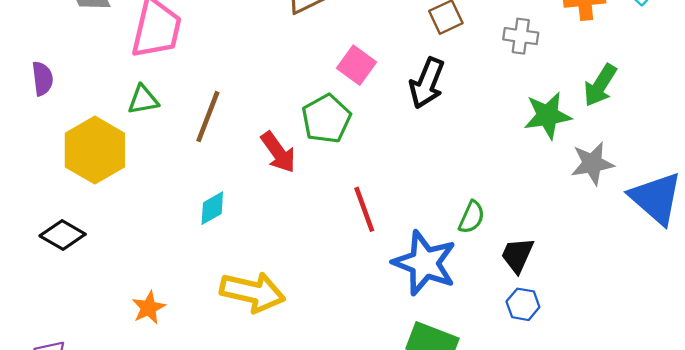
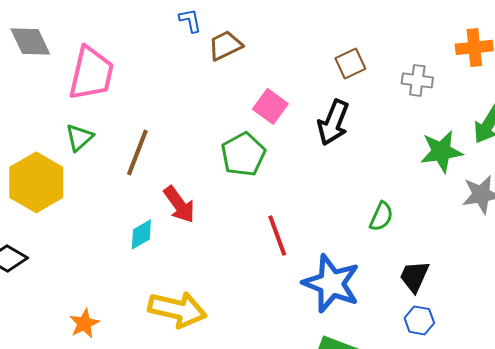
green triangle: (143, 100) -> (79, 137), turned -32
red arrow: (278, 152) -> (179, 204), moved
green semicircle: (472, 217) -> (381, 216), moved

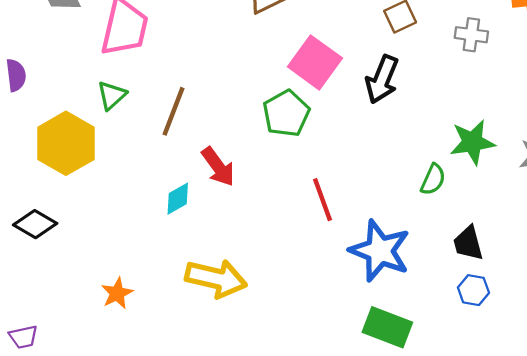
pink square: (270, 106) -> (315, 62), size x1.4
green star: (441, 151) -> (472, 142), moved
black trapezoid: (414, 276) -> (468, 243), turned -39

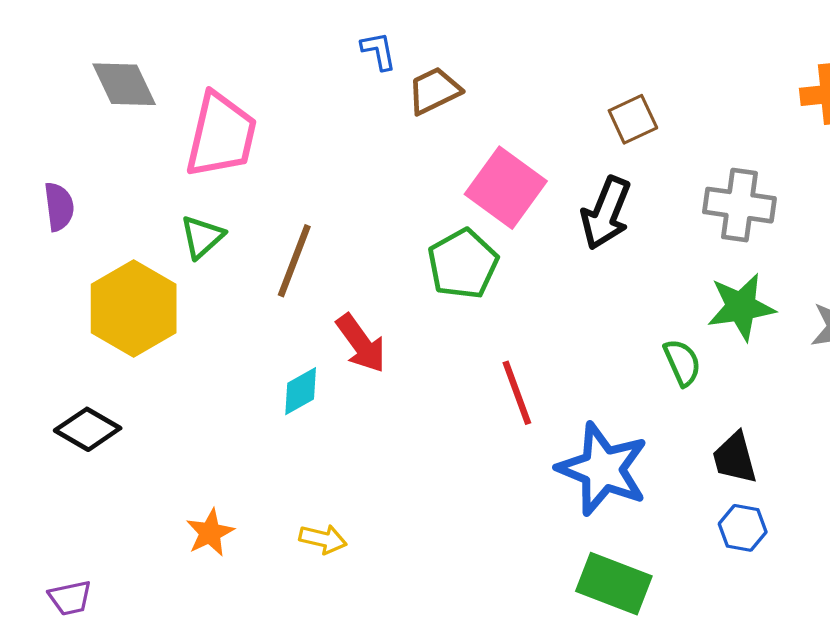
gray cross: (471, 35) -> (739, 205), moved, size x1.4
green semicircle: (433, 179) -> (682, 363), turned -48
yellow arrow: (216, 278) -> (323, 539), moved, size x0.5

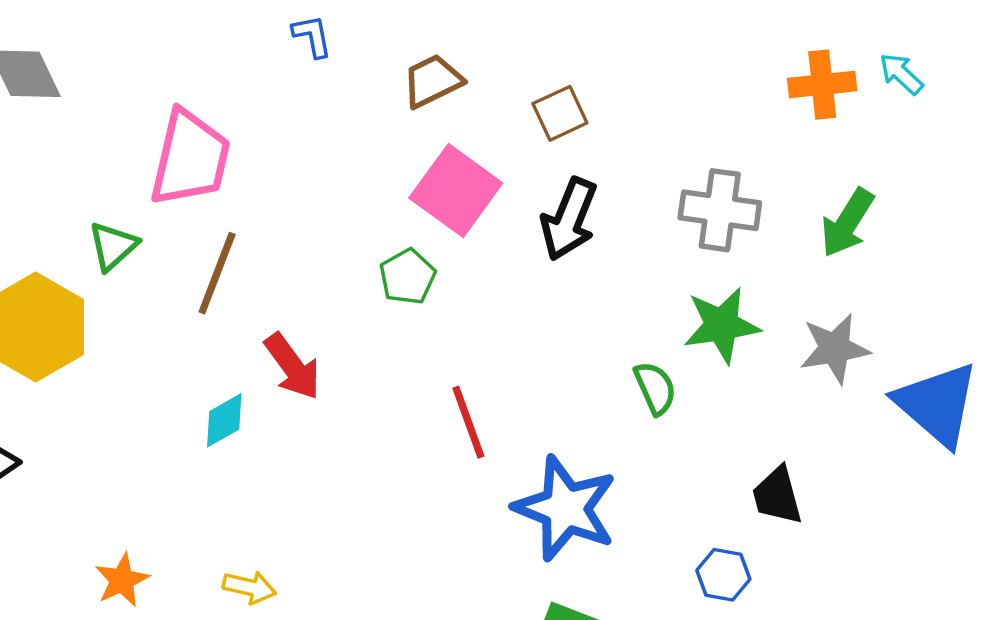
brown trapezoid: (434, 91) -> (433, 81), moved
brown square: (633, 119) -> (560, 113), moved
pink trapezoid: (221, 135) -> (190, 158), moved
green pentagon: (463, 264) -> (407, 277), size x0.7
black trapezoid: (735, 458) -> (777, 496), moved

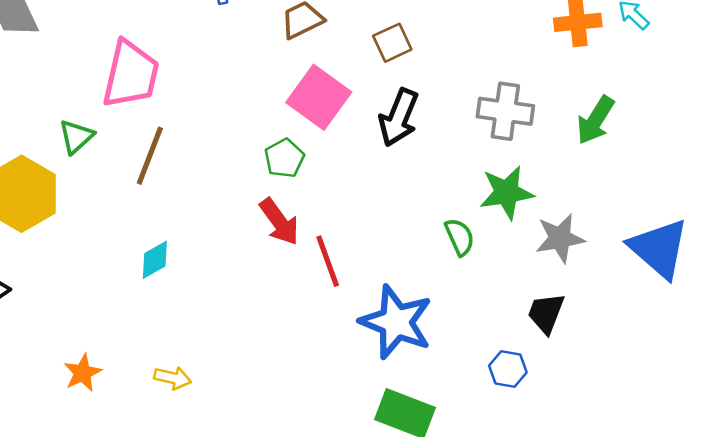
gray star: (835, 348) -> (560, 238), moved
red arrow: (292, 366) -> (279, 222), moved
black trapezoid: (777, 496) -> (546, 313), turned 36

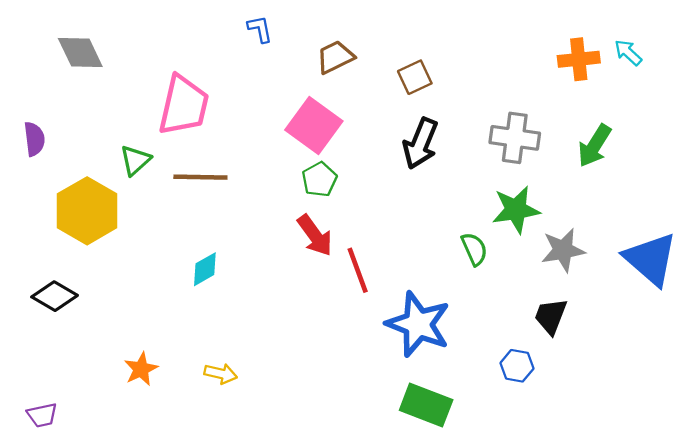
pink square: (319, 97) -> (314, 126), moved
brown line: (150, 156) -> (200, 177), turned 70

